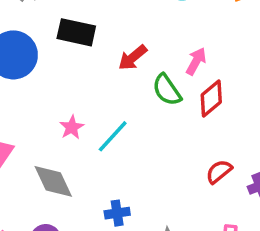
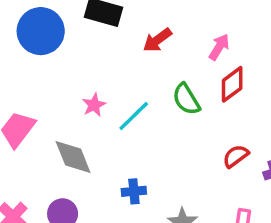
green semicircle: (167, 90) -> (186, 99), moved

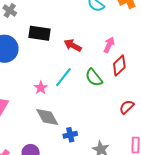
red arrow: (157, 40) -> (73, 45), turned 72
cyan line: (134, 116) -> (63, 77), moved
gray diamond: (73, 157) -> (47, 117), moved

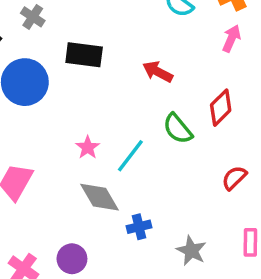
red arrow: (73, 45) -> (158, 72), moved
pink arrow: (109, 45) -> (231, 39), moved
cyan line: (63, 77) -> (130, 156), moved

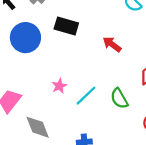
green semicircle: (178, 129) -> (119, 98), moved
gray diamond: (99, 197) -> (38, 127), moved

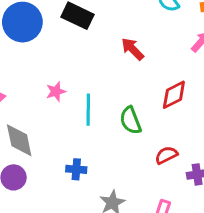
cyan line: (86, 96) -> (88, 110), turned -55

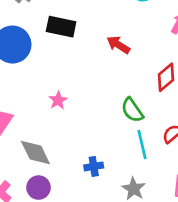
cyan line: (88, 110) -> (142, 145), moved

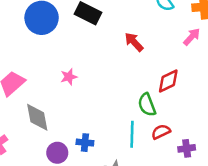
green semicircle: (132, 110) -> (147, 105), moved
purple circle: (39, 188) -> (57, 153), moved

